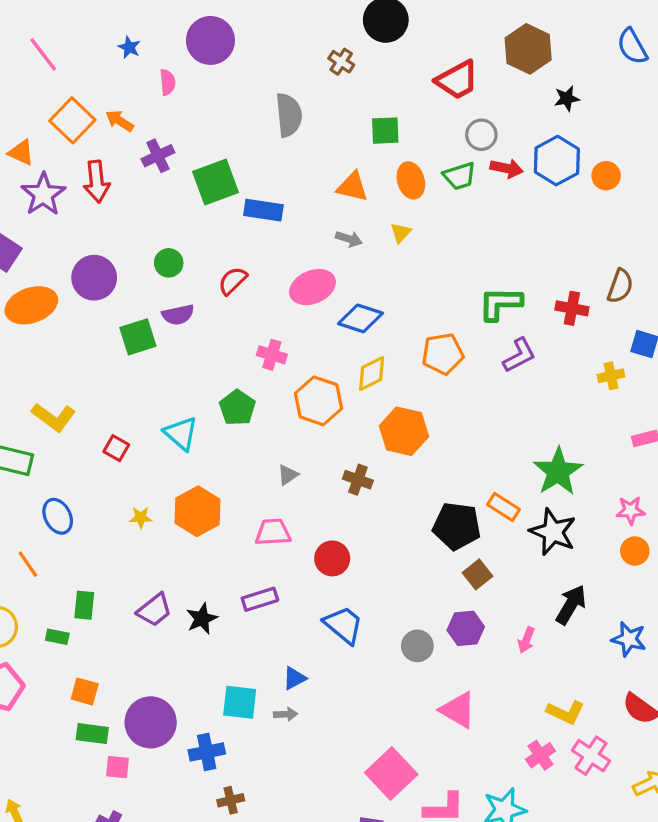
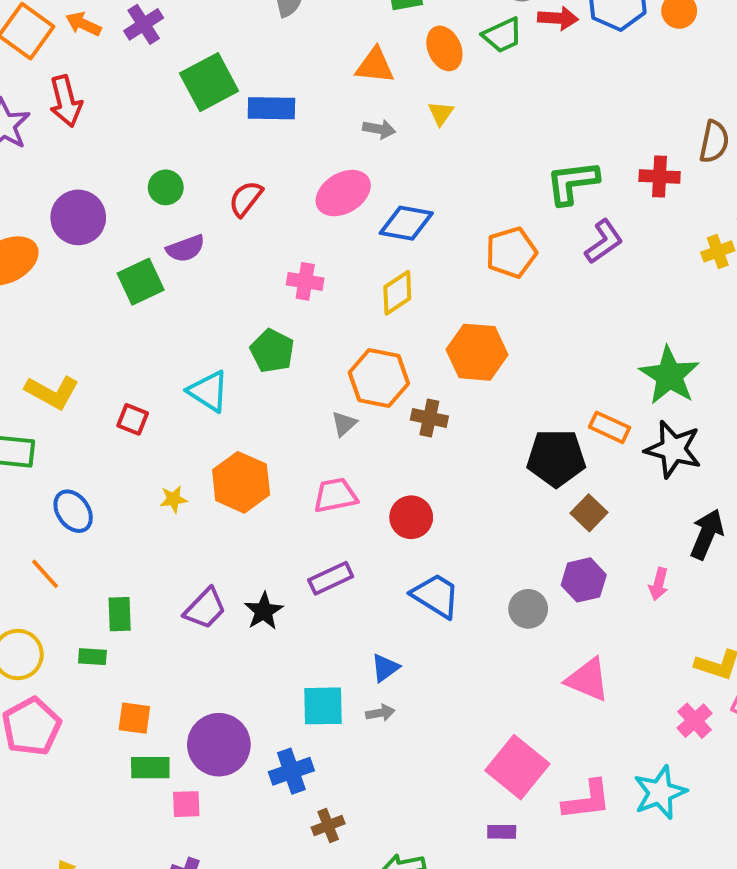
purple cross: (158, 156) -> (144, 24), moved
yellow diamond: (372, 373) -> (397, 293), moved
orange hexagon: (319, 401) -> (379, 378), moved

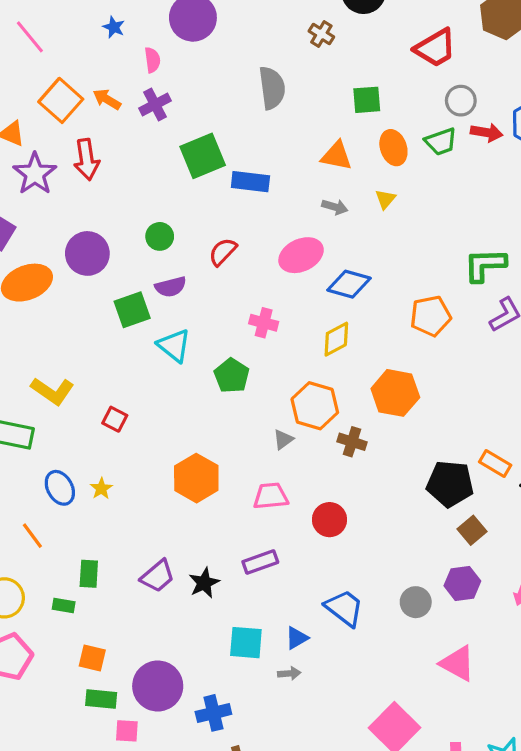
cyan triangle: (208, 391) -> (174, 346), moved
yellow star: (174, 499) -> (101, 489), moved, turned -30
blue trapezoid: (436, 596) -> (344, 608), moved
cyan square: (323, 706) -> (246, 643), moved

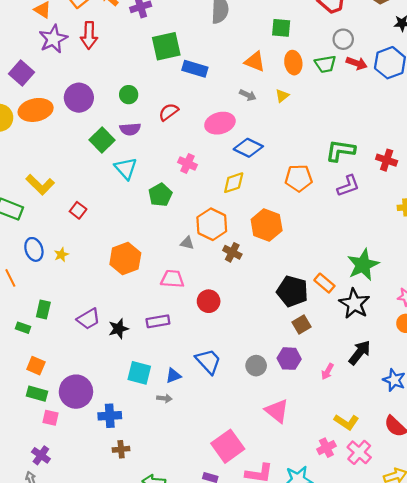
green square: (132, 310) -> (102, 140), turned -35
gray triangle: (283, 439) -> (187, 243), turned 40

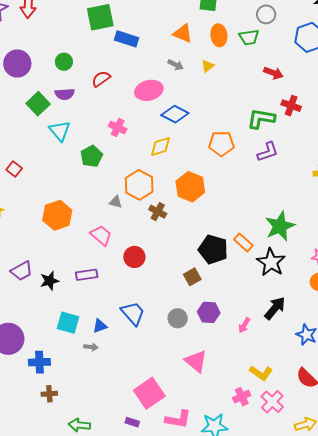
red arrow: (357, 63) -> (273, 73), moved
red cross: (387, 160) -> (291, 106), moved
pink trapezoid: (172, 279) -> (101, 235), turned 35
brown square: (302, 325) -> (192, 277), moved

